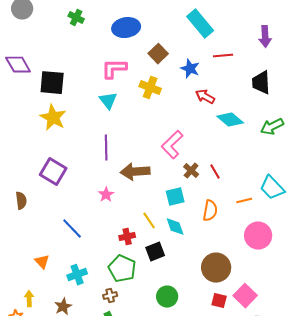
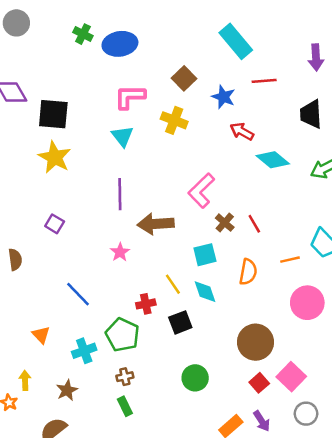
blue ellipse: (126, 28) -> (120, 44), moved
purple square: (53, 172) -> (55, 224), size x0.6
green pentagon: (122, 269) -> (122, 335), moved
red square: (219, 301) -> (259, 383), turned 35

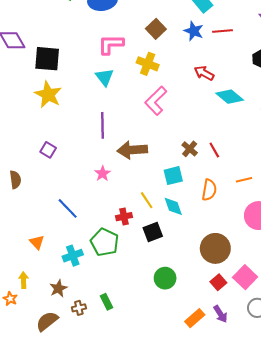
blue star: (223, 97) -> (194, 31), moved
pink L-shape: (201, 191) -> (156, 101), moved
brown cross: (125, 377) -> (79, 308), moved

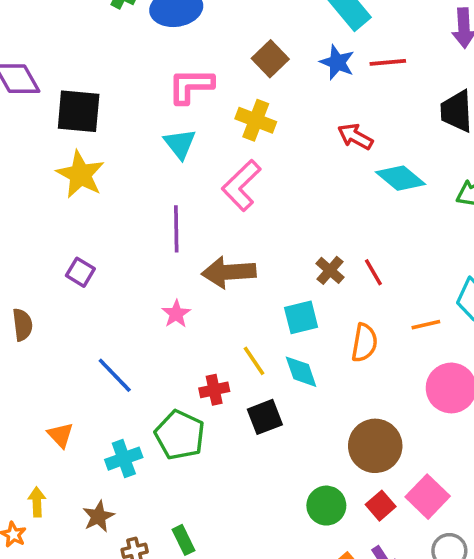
pink L-shape: (156, 101) -> (241, 185), moved
green circle: (165, 278) -> (326, 506), moved

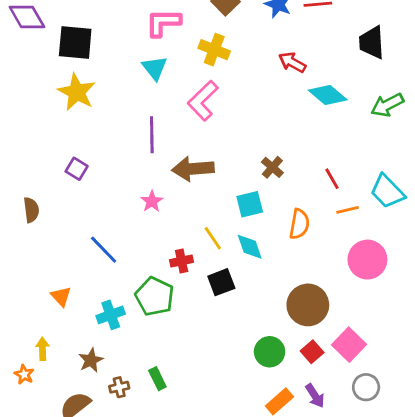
red line: (373, 272) -> (332, 179), moved

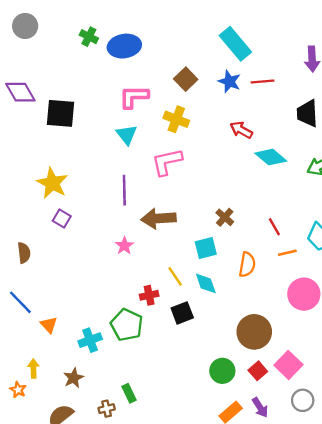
yellow star: (77, 92) -> (52, 183), moved
pink L-shape: (203, 101) -> (167, 162), turned 32
blue line: (104, 250) -> (20, 302), moved
brown cross: (119, 387) -> (107, 409), moved

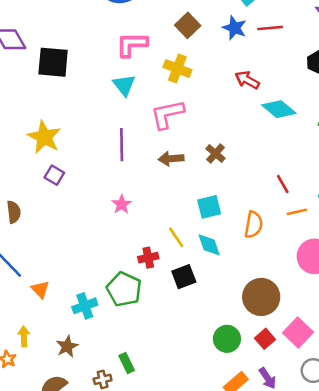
brown cross: (225, 217) -> (216, 154), moved
brown arrow: (159, 218) -> (171, 159), moved, size x0.7

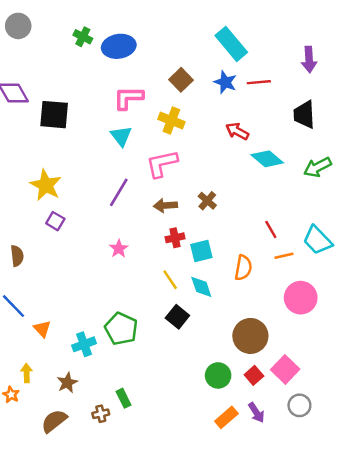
purple line: (122, 145) -> (119, 192), turned 32
red cross: (148, 258) -> (175, 238), moved
black square: (184, 277) -> (177, 317), turned -30

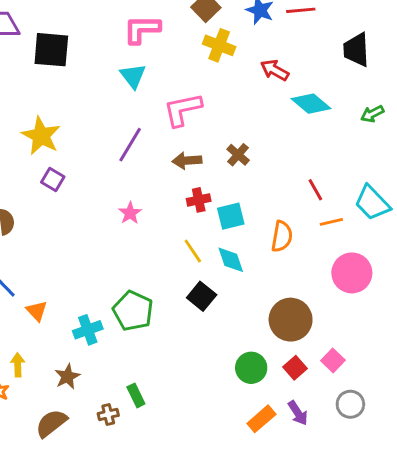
yellow cross: (171, 121) -> (219, 45), moved
green arrow: (317, 167) -> (372, 114), size x0.7
pink square: (285, 369) -> (333, 360), size x0.7

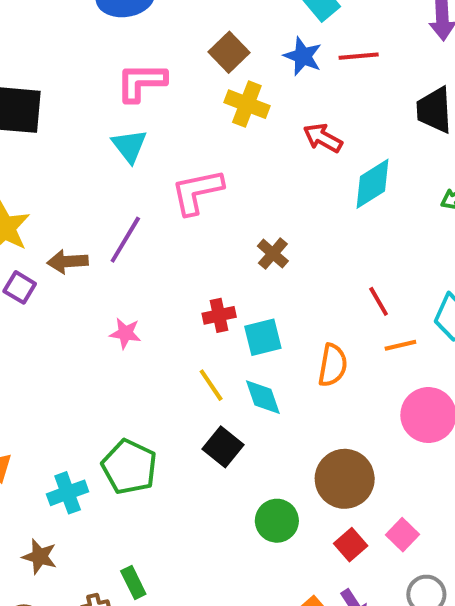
cyan diamond: (311, 104) -> (373, 184), turned -72
brown arrow: (187, 161) -> (68, 262), moved
pink star: (130, 213) -> (125, 333), turned -30
green circle: (251, 368) -> (277, 521), moved
brown star: (67, 377) -> (40, 557), turned -30

